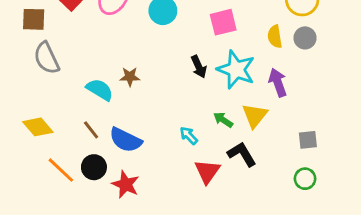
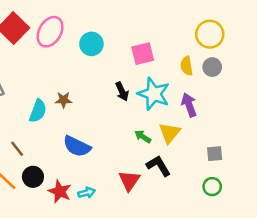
cyan semicircle: (100, 90) -> (38, 111), turned 80
brown line: (91, 130) -> (17, 149), moved
cyan arrow: (189, 136) -> (87, 193), moved, turned 119
blue semicircle: (126, 140) -> (77, 146), moved

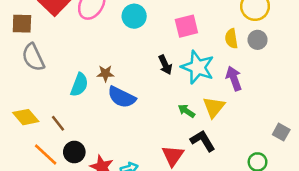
blue semicircle: (77, 146) -> (122, 97), moved
gray square: (215, 154) -> (281, 132), moved, turned 35

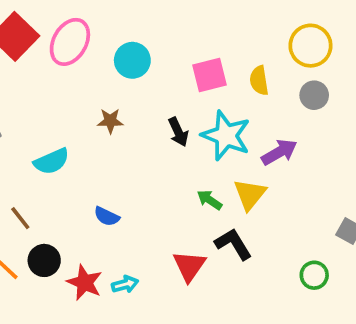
yellow semicircle: (231, 39) -> (259, 80), moved
brown star: (105, 73) -> (110, 121), moved
purple arrow: (234, 78) -> (279, 152), turned 80
cyan semicircle: (79, 85) -> (52, 161), turned 45
blue semicircle: (122, 97) -> (107, 216), moved, size x0.6

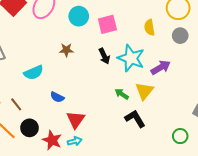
pink square: (209, 75) -> (107, 24), moved
blue semicircle: (107, 216) -> (57, 97), moved
red triangle: (189, 266) -> (76, 120), moved

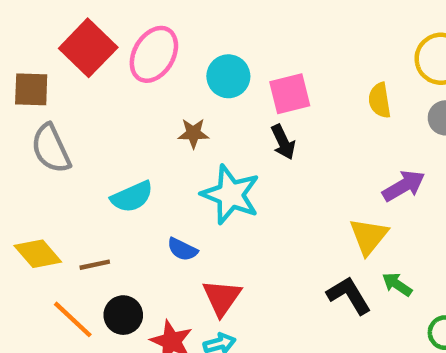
brown star: (66, 50) -> (193, 133), moved
black arrow: (104, 56) -> (283, 142), moved
cyan star: (131, 58) -> (231, 195), moved
green arrow: (122, 94) -> (397, 284), moved
brown line: (16, 104) -> (95, 265), turned -64

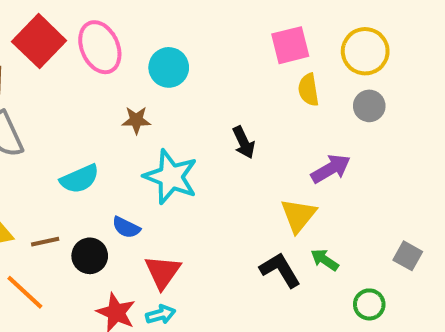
pink ellipse: (154, 54) -> (100, 47), turned -54
pink square: (290, 94) -> (290, 45), moved
black arrow: (283, 142) -> (244, 142), moved
black circle: (123, 315) -> (90, 256), moved

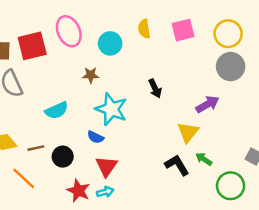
red square: (39, 41) -> (32, 46), moved, turned 32
yellow semicircle: (308, 90) -> (144, 29), moved
gray circle: (369, 106) -> (231, 67), size x1.5
blue semicircle: (126, 227) -> (95, 137), moved
green circle: (369, 304) -> (231, 186), size x1.5

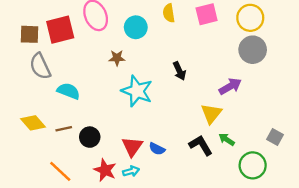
cyan semicircle: (57, 110) -> (68, 91), moved, turned -135
blue semicircle: (95, 137) -> (157, 149), moved
orange line: (24, 178) -> (60, 171), moved

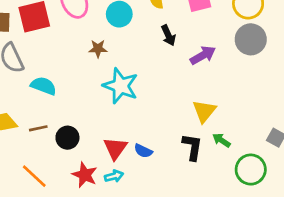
black arrow: (179, 71) -> (168, 35), moved
purple arrow: (230, 86) -> (203, 55), moved
black L-shape: (201, 145) -> (192, 147), turned 40

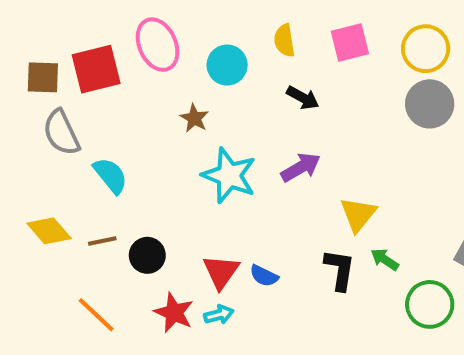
black arrow: (168, 35) -> (303, 98), turned -36
brown star: (98, 49) -> (194, 118), turned 30
purple arrow: (203, 55) -> (301, 167), moved
cyan semicircle: (44, 86) -> (110, 176), turned 30

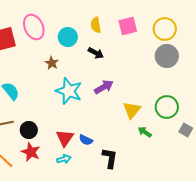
black arrow: (303, 98) -> (96, 53), moved
black L-shape: (340, 270) -> (110, 158), moved
green circle: (430, 304) -> (167, 107), moved
red star: (174, 313) -> (31, 152), moved

